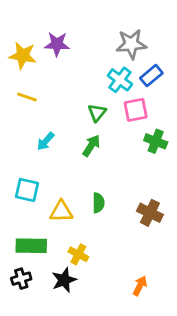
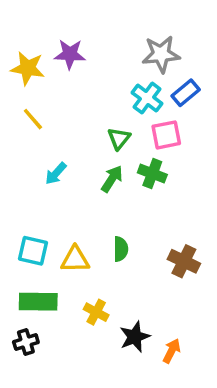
yellow line: (27, 97) -> (33, 119), turned 30
green cross: (156, 141) -> (152, 174), moved
cyan square: (27, 190) -> (33, 251), moved
black star: (64, 280) -> (135, 337), moved

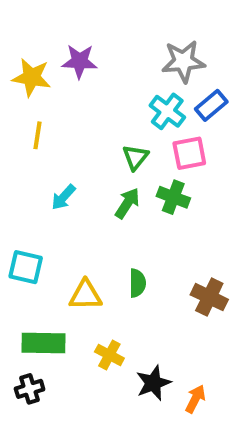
yellow line: (33, 119) -> (38, 135), turned 50
cyan square: (33, 251) -> (26, 267), moved

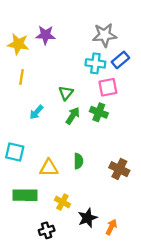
cyan cross: (167, 111) -> (95, 63), turned -30
green triangle: (135, 157) -> (66, 93), moved
black cross: (30, 389) -> (47, 230), moved

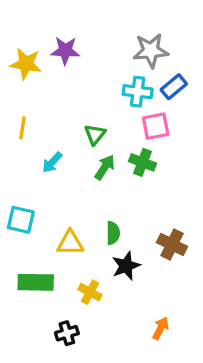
yellow line: (22, 77) -> (23, 128), moved
black star: (87, 218) -> (126, 266), moved

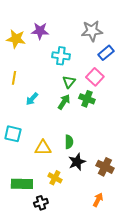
cyan cross: (138, 92) -> (61, 56), moved
pink square: (156, 126) -> (95, 77), turned -36
green triangle: (95, 134) -> (69, 82), moved
brown cross: (172, 244) -> (105, 167), moved
green rectangle: (36, 282) -> (22, 184), moved

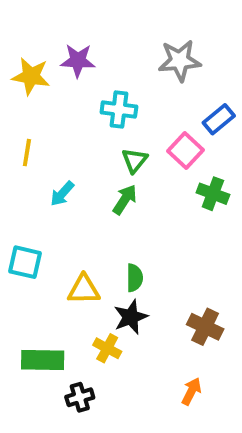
blue rectangle: (106, 53) -> (219, 119), moved
green cross: (87, 99) -> (213, 194), moved
black star: (77, 162) -> (131, 317), moved

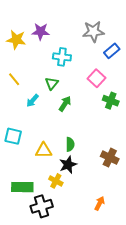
blue rectangle: (219, 119) -> (112, 51), moved
yellow line: (27, 153) -> (14, 79), turned -48
green triangle: (135, 160) -> (52, 83), moved
brown cross: (205, 327) -> (110, 158), moved
black cross: (80, 397) -> (42, 206), size x1.5

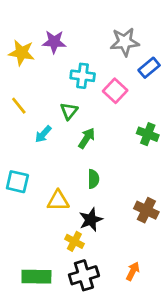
pink square: (96, 78) -> (115, 91), moved
green semicircle: (70, 144) -> (93, 179), moved
green rectangle: (22, 187) -> (36, 277), moved
black cross: (42, 206) -> (84, 275), moved

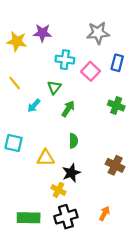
blue rectangle: (149, 68) -> (117, 63), moved, turned -35

